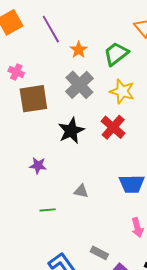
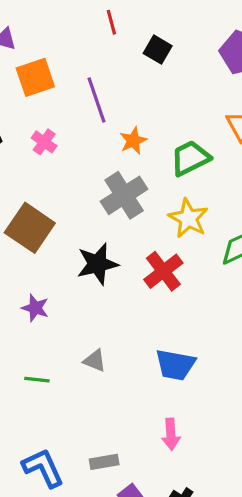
pink cross: (16, 72) -> (44, 142), moved
brown square: (33, 99) -> (30, 228), moved, turned 32
gray rectangle: (99, 253) -> (104, 462), turned -48

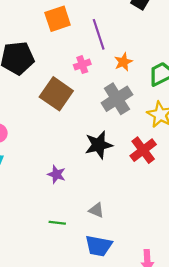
pink cross: (44, 142) -> (82, 65), moved, turned 35
brown square: (30, 228) -> (56, 94), moved
blue trapezoid: (175, 365) -> (99, 246), moved

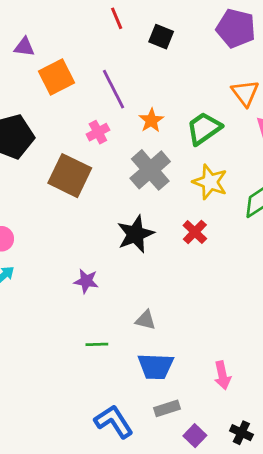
red cross: (143, 150) -> (195, 232), size x0.7

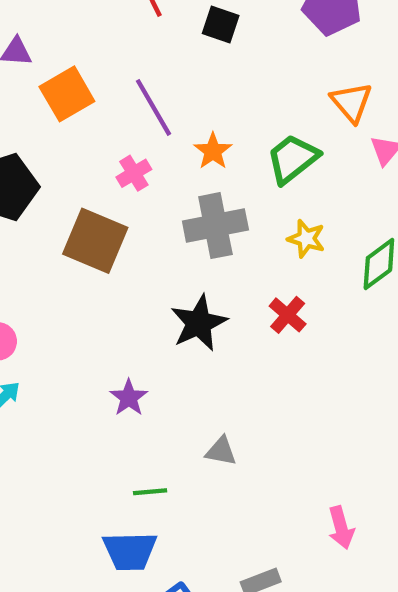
gray cross: (150, 170) -> (215, 226), turned 33
yellow star: (210, 182) -> (306, 239), size x0.7
purple star: (86, 281) -> (129, 398), turned 30
blue trapezoid: (156, 366) -> (130, 551), moved

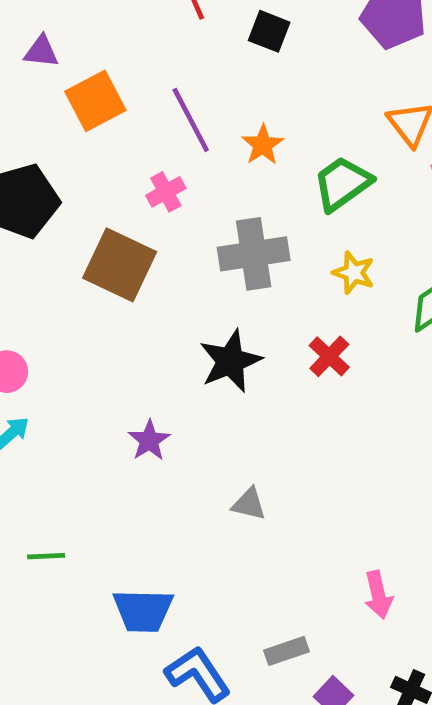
orange star: (213, 151) -> (263, 145), moved
green line: (150, 492) -> (46, 556), moved

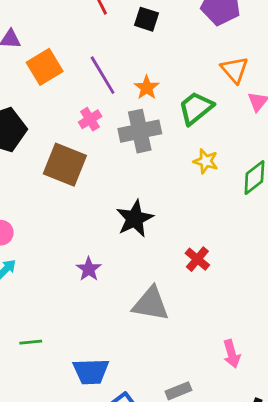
gray cross: (254, 254) -> (140, 131), moved
red cross: (329, 356) -> (197, 259), moved
gray triangle: (249, 504) -> (151, 304), size x1.8

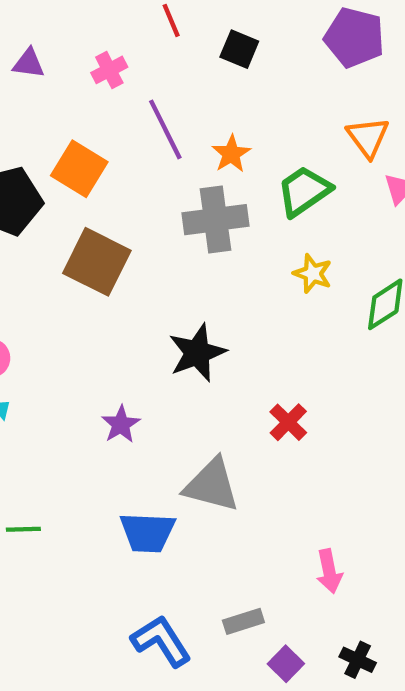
orange square: (45, 67) -> (79, 169), moved, turned -32
pink cross: (90, 119) -> (109, 70), moved
blue trapezoid: (91, 371) -> (148, 533), moved

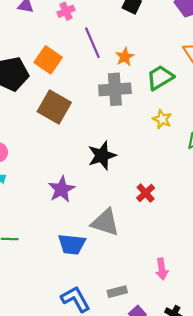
purple star: (121, 424) -> (62, 189), size x1.4

